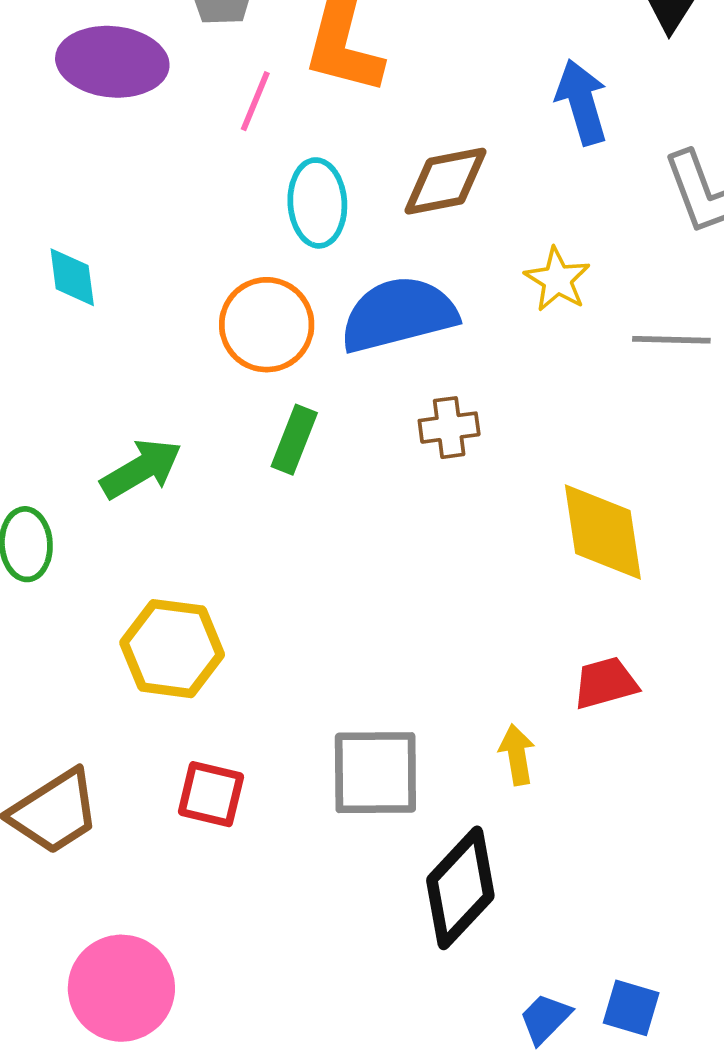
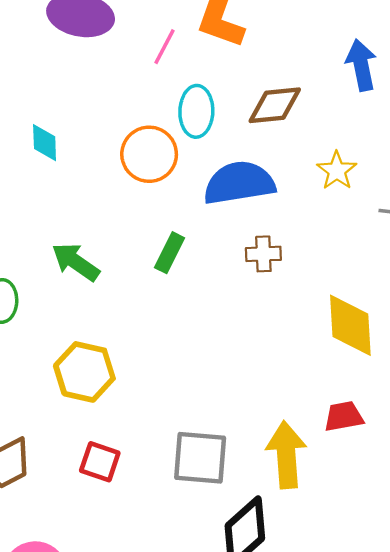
orange circle: (267, 325) -> (149, 154), moved
green arrow: (141, 469) -> (76, 262), turned -120
yellow arrow: (517, 755) -> (286, 455), size x1.8

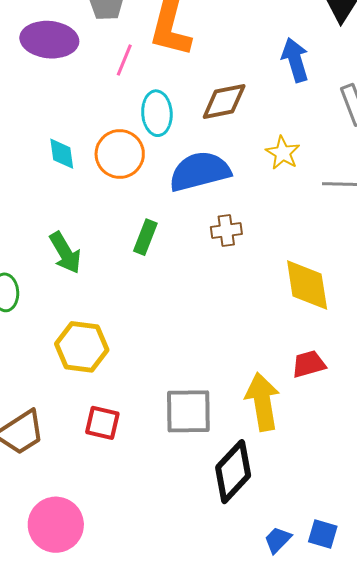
cyan diamond: (45, 143) -> (62, 154), moved
green arrow: (76, 262) -> (65, 253), turned -150

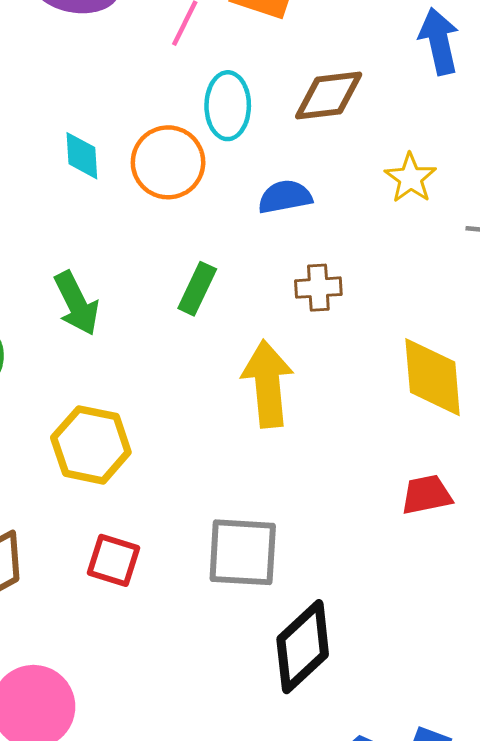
blue semicircle: (200, 171) -> (285, 197), size x0.6
yellow arrow: (262, 402) -> (268, 384), moved

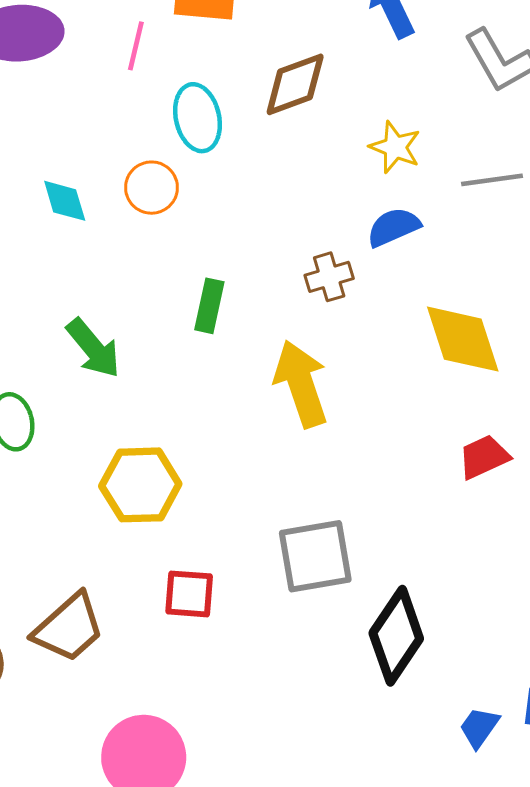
orange circle: (168, 162) -> (151, 188), size x0.7
blue semicircle: (285, 197) -> (394, 227), moved

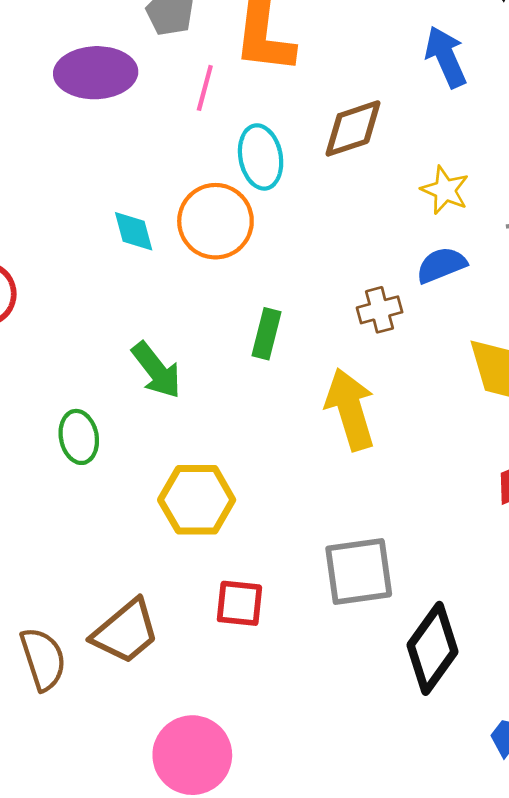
orange circle: (151, 188) -> (215, 221), size x1.5

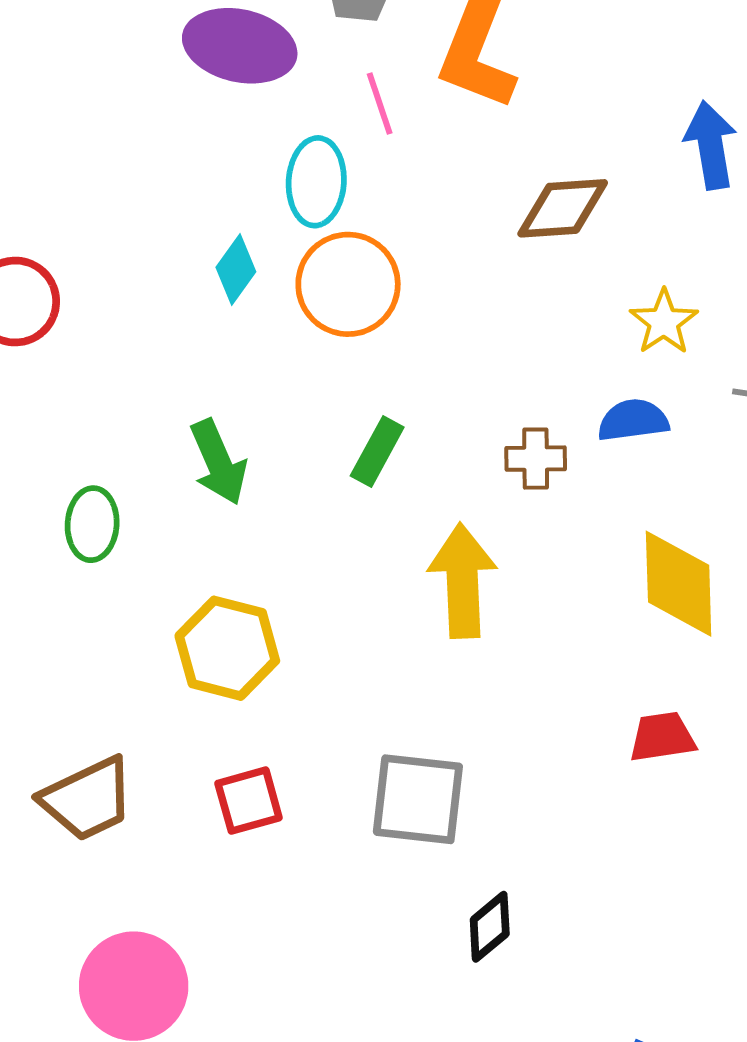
pink line: (205, 88) -> (380, 104), turned -48
cyan ellipse: (261, 157) -> (316, 182), moved
cyan diamond: (134, 231) -> (236, 270), turned 36
red square: (239, 603) -> (249, 801), turned -36
black diamond: (433, 648) -> (490, 927), size x0.6

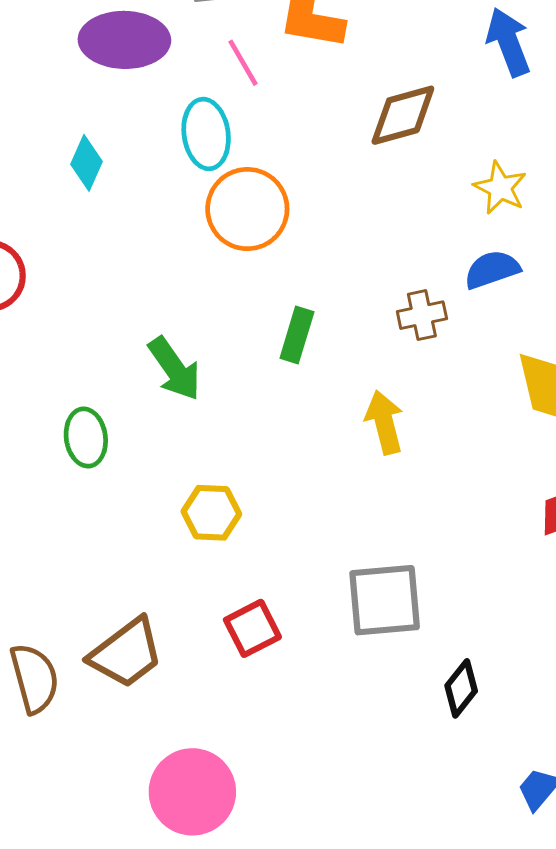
cyan diamond: (236, 270) -> (86, 163), moved
yellow arrow: (462, 581) -> (384, 422), size x0.7
yellow hexagon: (227, 648) -> (211, 513), size x0.7

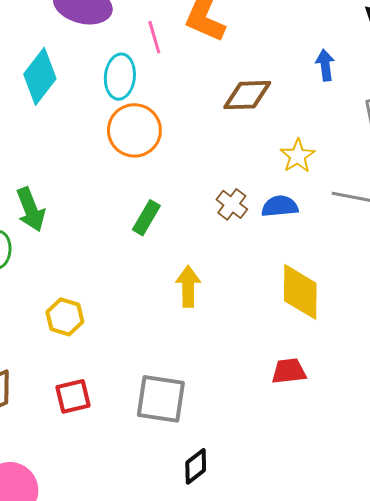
blue arrow: (508, 42) -> (325, 65), size x0.7
cyan diamond: (86, 163) -> (40, 76), size x1.6
brown cross: (422, 315) -> (232, 204), moved, turned 36
green arrow: (175, 369) -> (31, 209), moved

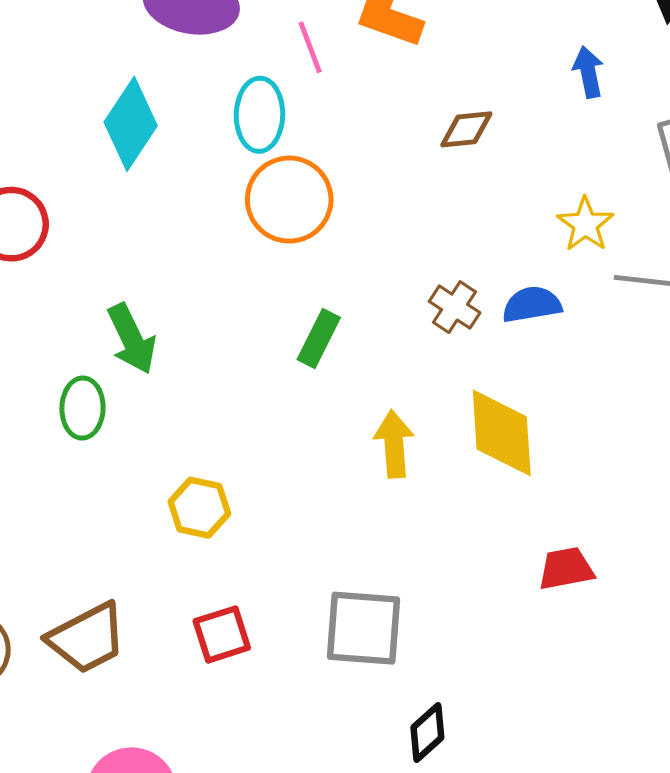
brown diamond: (247, 95) -> (466, 129), size x0.7
yellow star: (298, 156) -> (585, 224), moved
yellow diamond: (300, 292) -> (502, 433), moved

